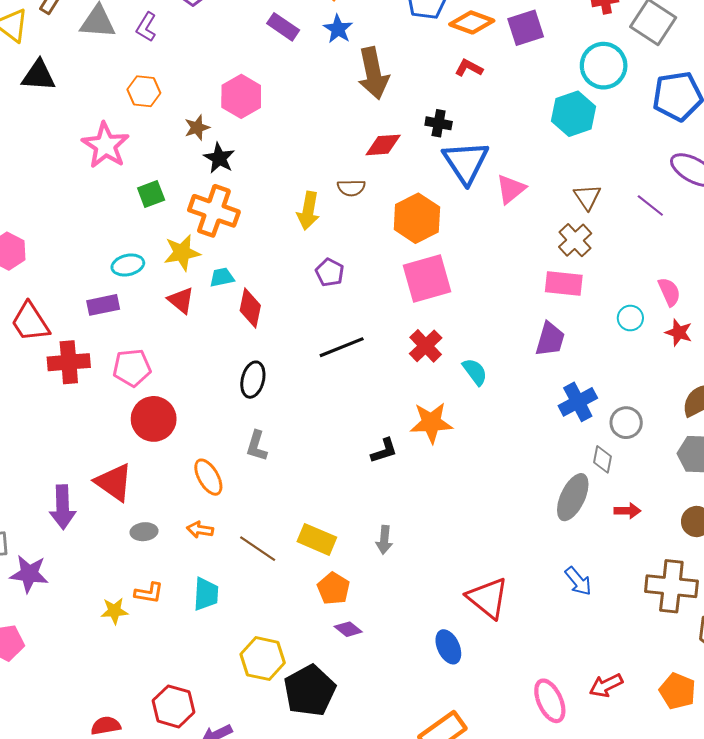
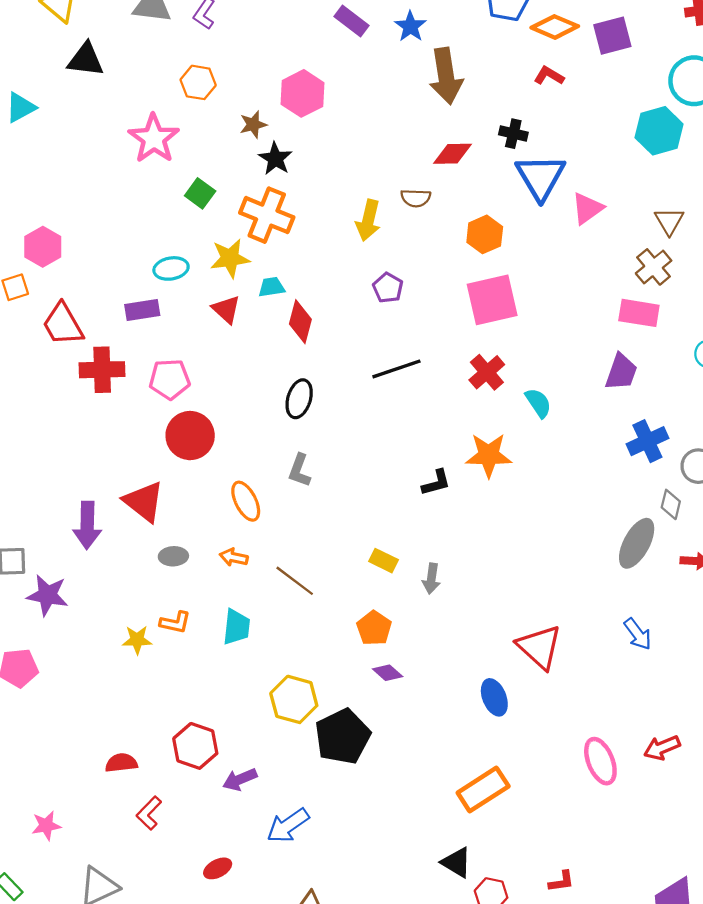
green square: (151, 194) -> (200, 193), turned -36
orange hexagon: (417, 218) -> (485, 234), size x0.7
yellow rectangle: (317, 539) -> (383, 561), moved, size x0.7

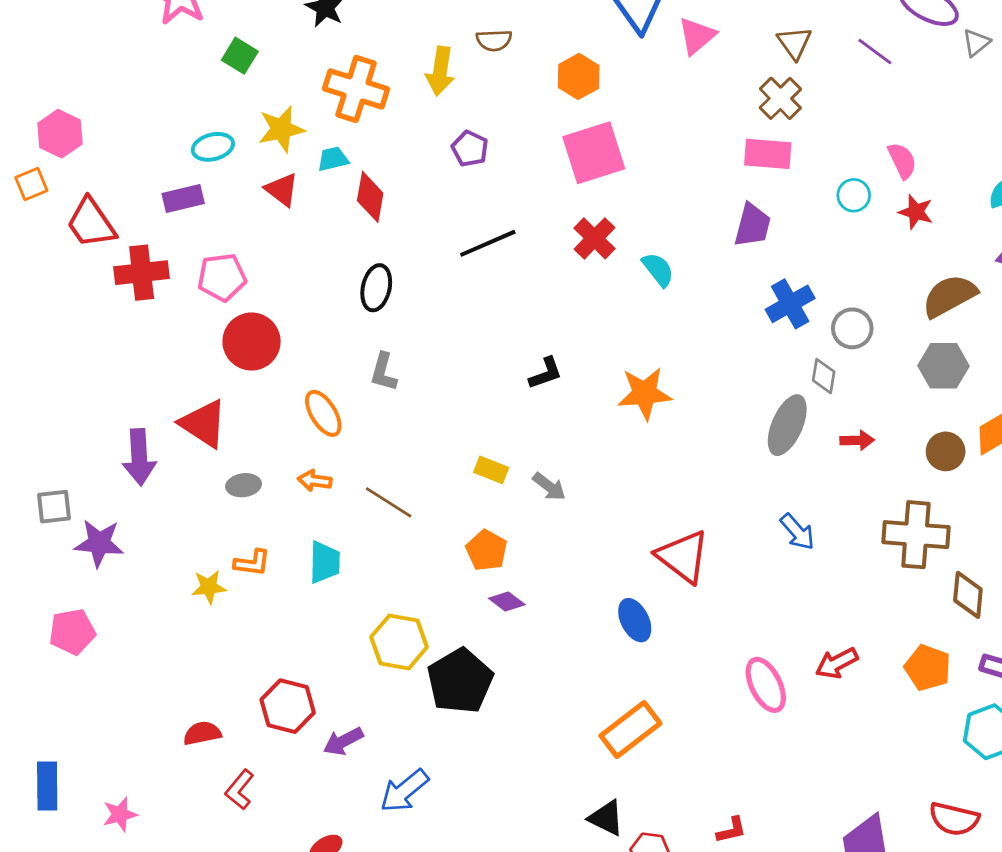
orange cross: (267, 215) -> (356, 89), moved
orange star: (489, 455) -> (645, 393), moved
gray arrow: (431, 579) -> (549, 486), turned -56

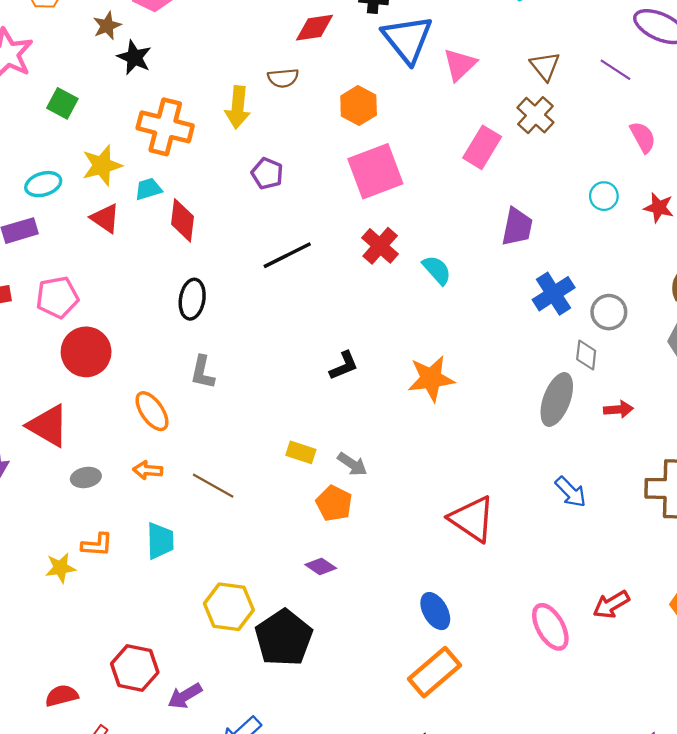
pink rectangle: (768, 154) -> (482, 147), moved, turned -60
pink semicircle: (902, 161) -> (643, 137), moved
orange pentagon: (487, 550) -> (334, 503), moved
blue ellipse: (635, 620) -> (435, 611), moved

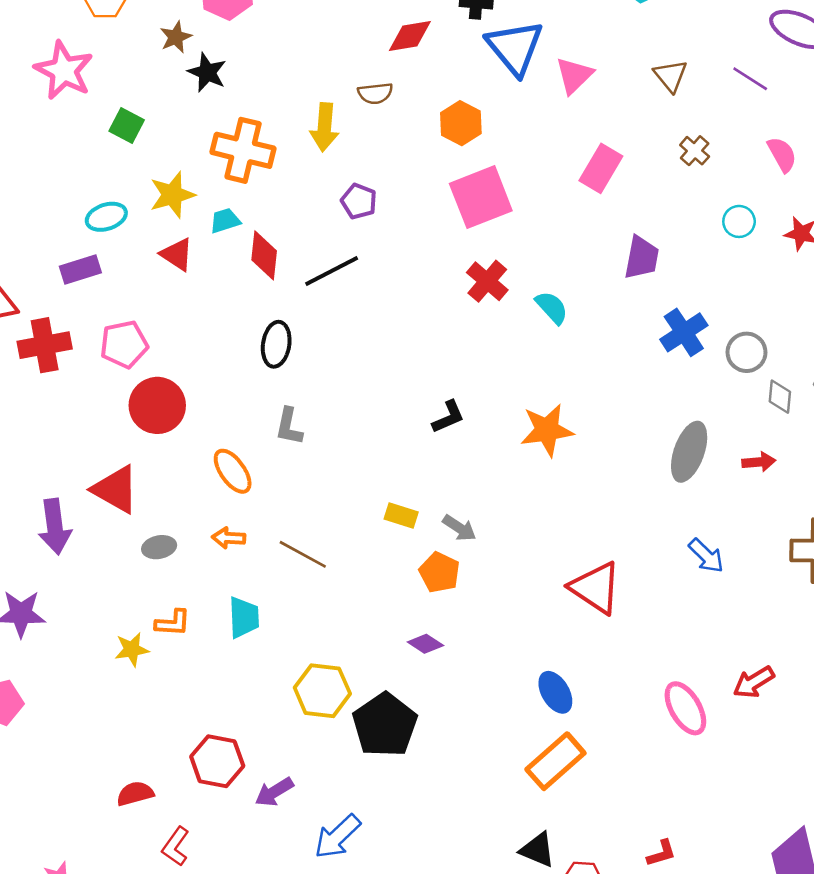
brown cross: (535, 115) -> (695, 151), moved, size x0.7
black line: (287, 255) -> (332, 271), moved
gray diamond: (586, 355) -> (780, 397), moved

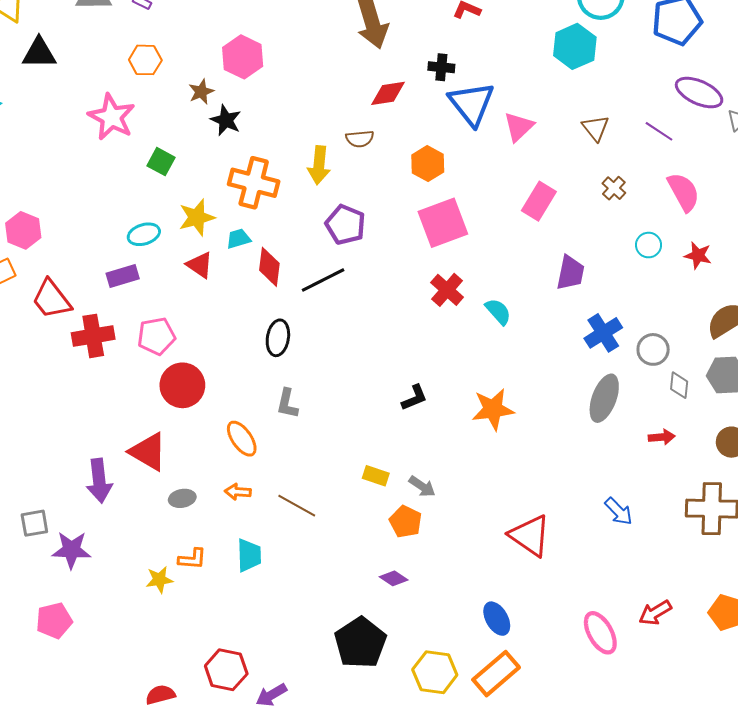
pink semicircle: (782, 154) -> (684, 192), size x1.4
purple pentagon: (359, 201) -> (345, 225), size x1.4
gray ellipse: (689, 452) -> (604, 398), moved
yellow hexagon: (322, 691) -> (435, 672), moved

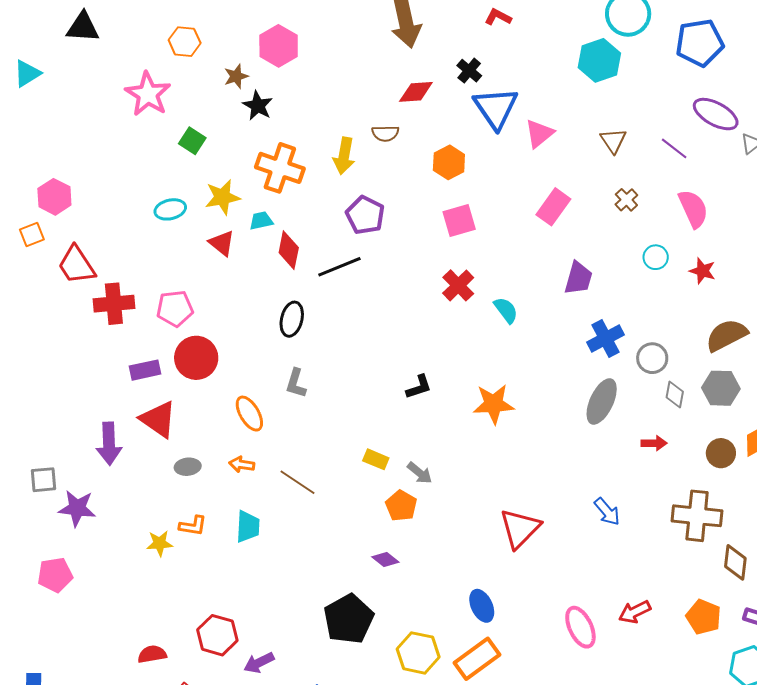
black cross: (441, 67) -> (469, 71), turned 30
pink square: (443, 223) -> (459, 220), size x0.7
purple rectangle: (123, 276) -> (145, 370), moved
red triangle: (530, 536) -> (520, 528), turned 36

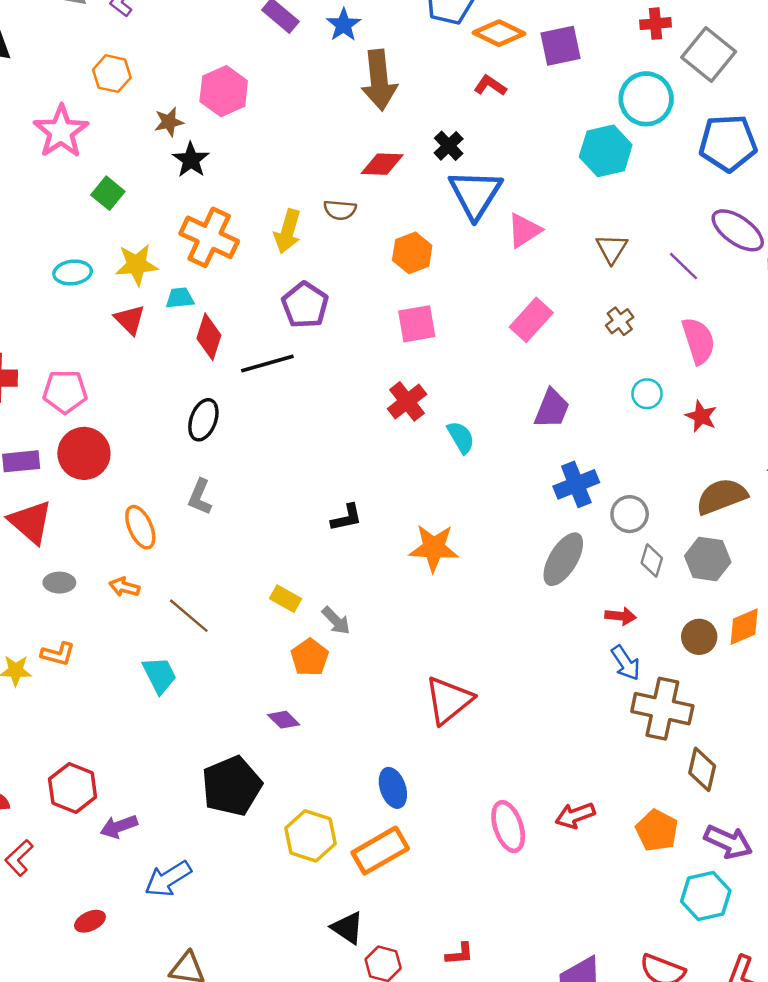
blue arrow: (607, 512) -> (626, 663), moved
cyan trapezoid: (248, 527) -> (159, 675), moved, turned -36

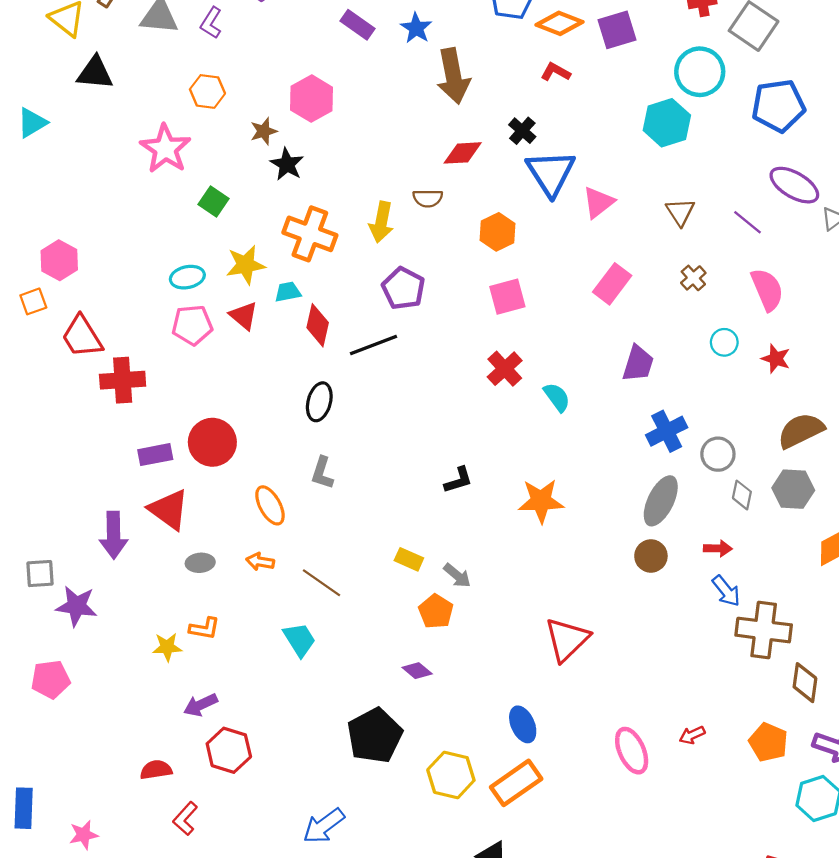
pink pentagon: (65, 392) -> (192, 325), moved
brown circle: (699, 637) -> (651, 556), moved
red arrow: (575, 815) -> (692, 735), size x0.7
purple arrow: (119, 827) -> (201, 705), moved

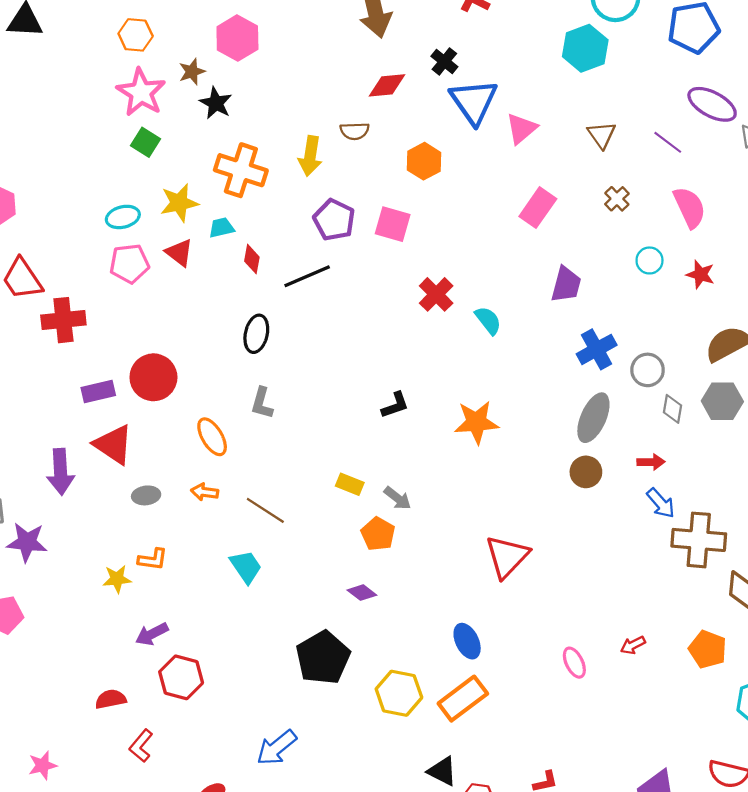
pink star: (165, 149) -> (141, 92), moved
pink square: (507, 297) -> (393, 224), moved, turned 33
red diamond: (318, 325) -> (252, 259), size x0.7
pink ellipse: (632, 751) -> (574, 663), size x0.7

